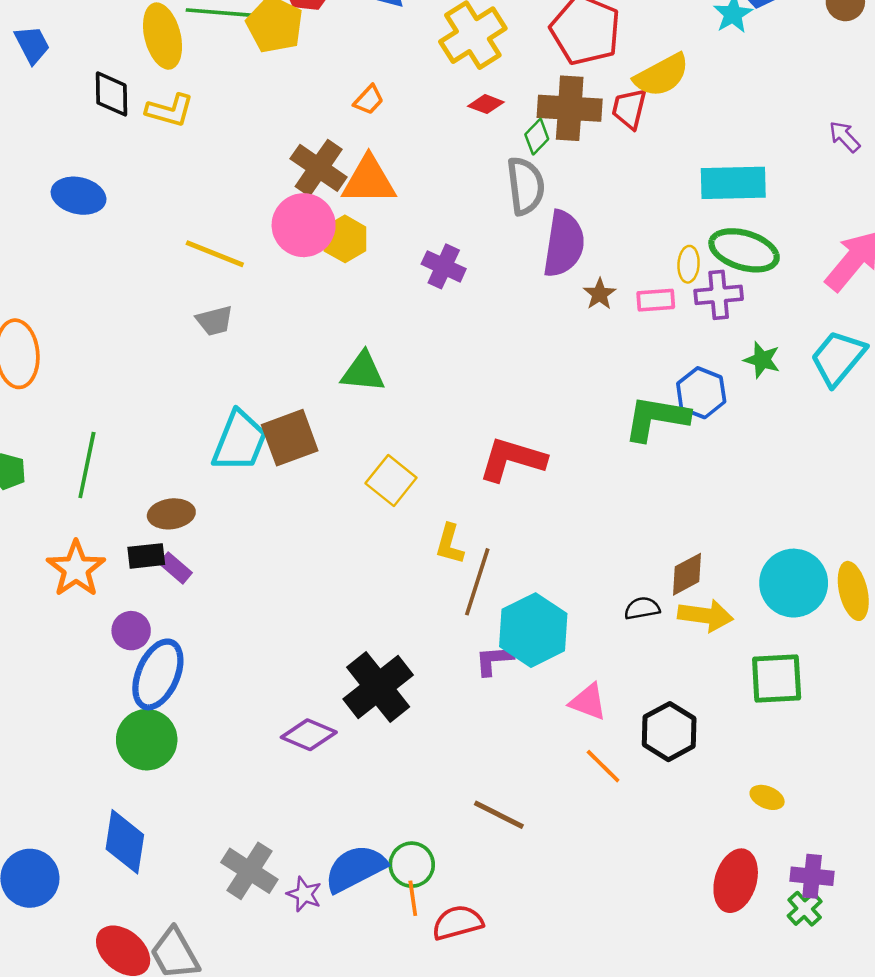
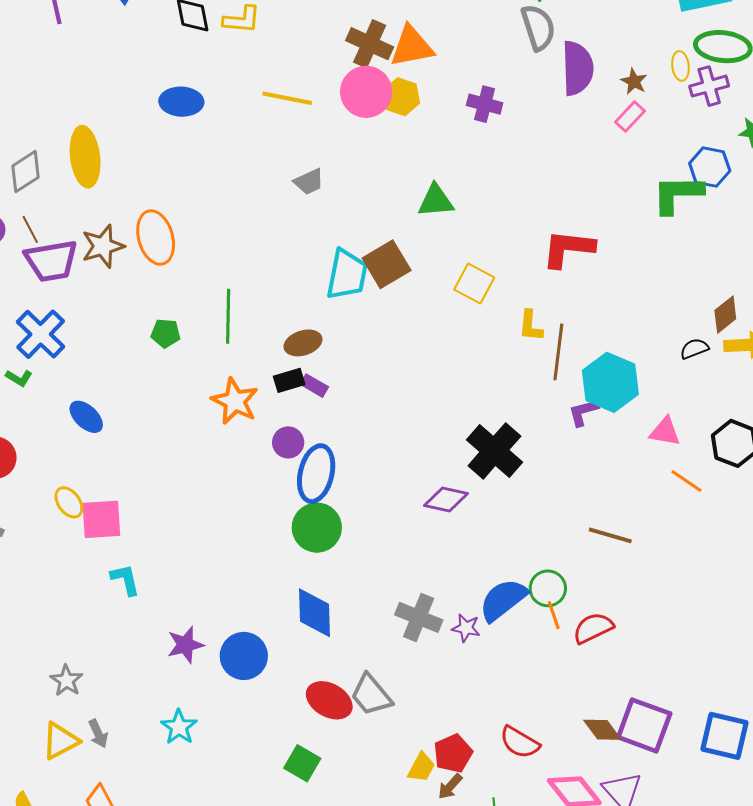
yellow line: (215, 254) -> (287, 98), moved
brown star: (600, 294) -> (634, 81), moved
pink rectangle: (656, 300) -> (630, 117), moved, turned -32

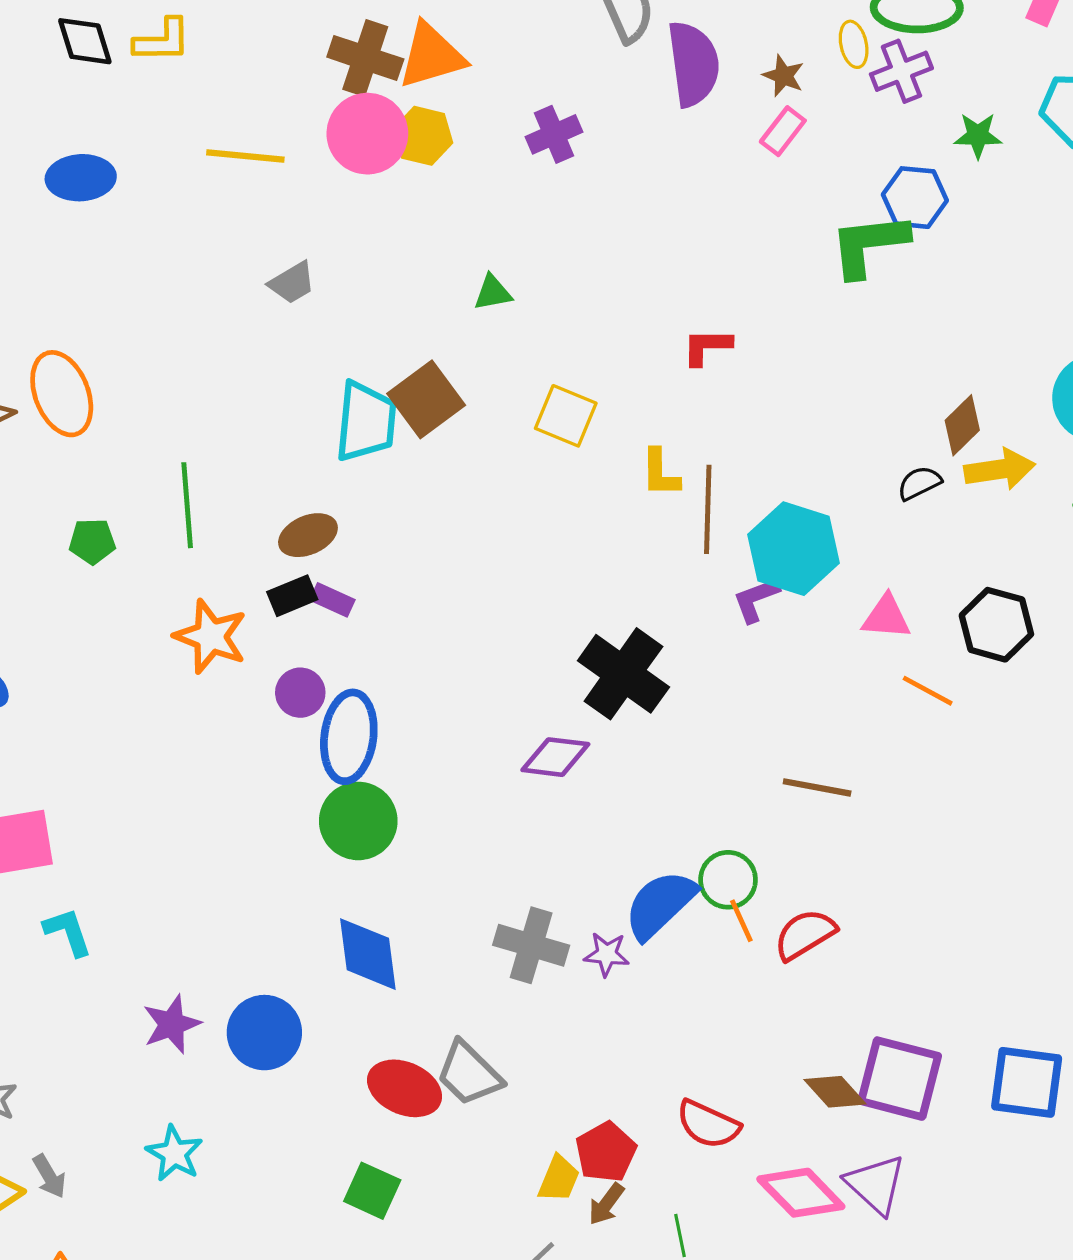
purple cross: (485, 104) -> (554, 134), turned -32
green triangle: (436, 201) -> (493, 293), size x0.7
red L-shape: (568, 249) -> (707, 347), size x0.6

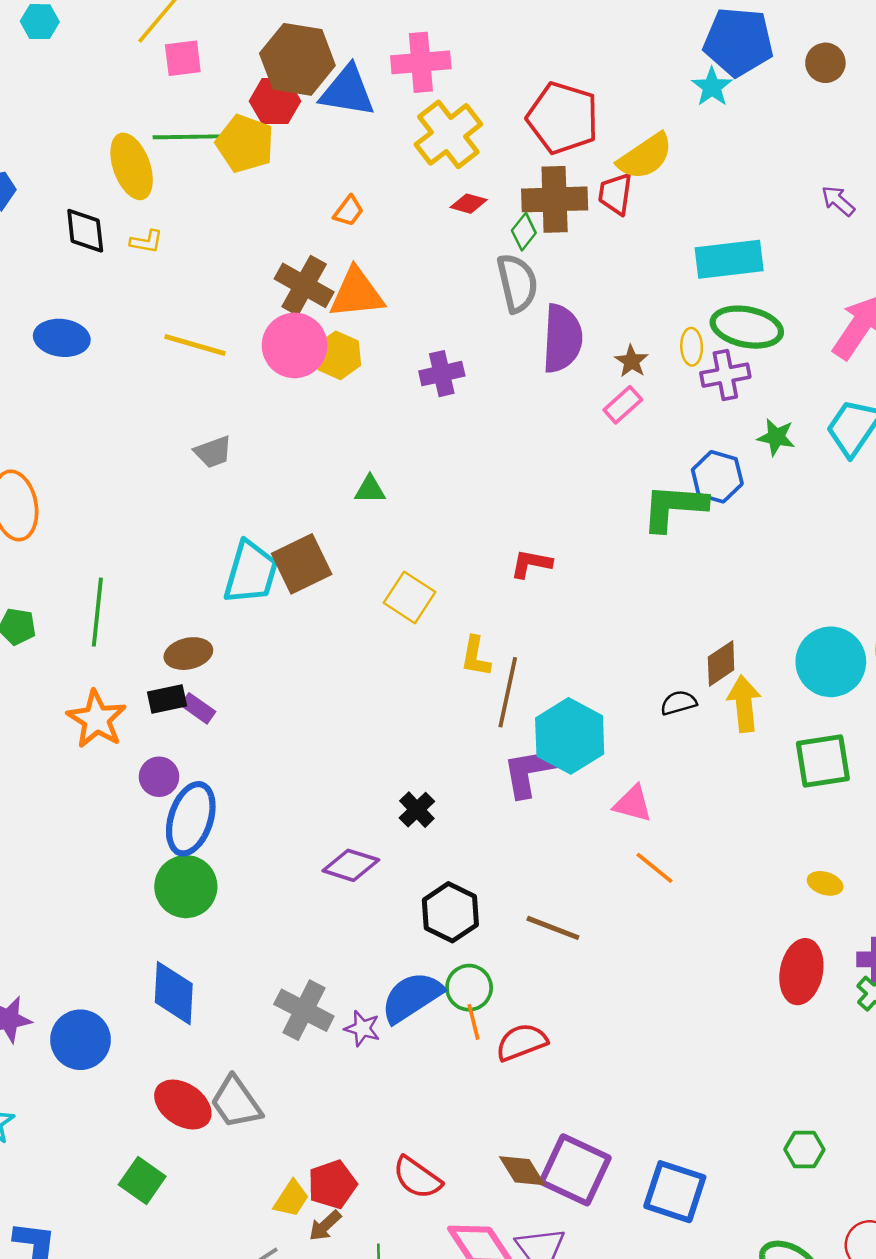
yellow L-shape: (162, 40) -> (146, 242), size x0.7
yellow arrow: (1000, 469) -> (744, 704), turned -98
purple L-shape: (756, 599) -> (532, 770), size x1.6
black hexagon: (996, 625) -> (450, 912), moved
black cross: (623, 674) -> (417, 810), size x0.5

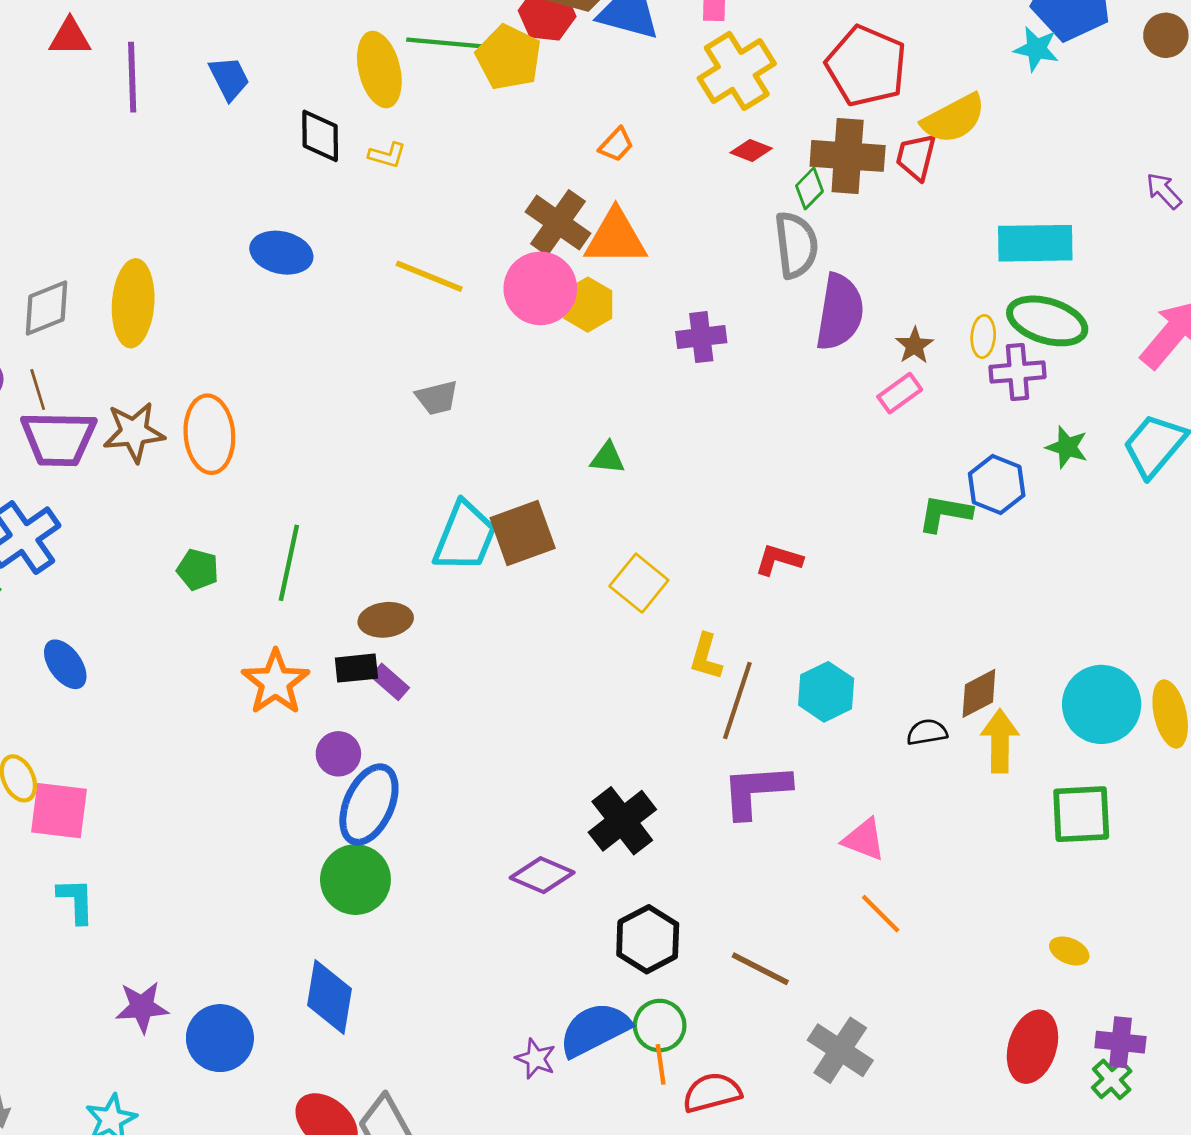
cyan star: (712, 87) -> (1036, 49), turned -30
green L-shape: (674, 507) -> (945, 513), size x0.7
cyan hexagon: (570, 736) -> (826, 692), moved, size x0.7
black cross: (417, 810) -> (622, 821), size x1.6
gray cross: (304, 1010) -> (840, 1050), moved

